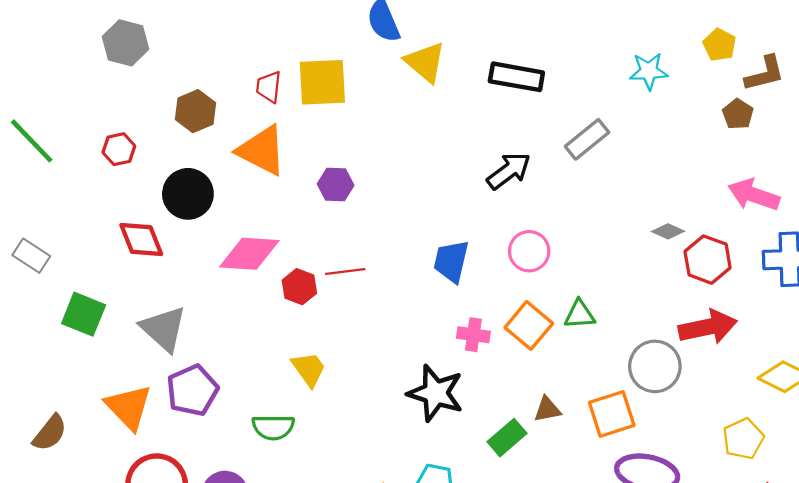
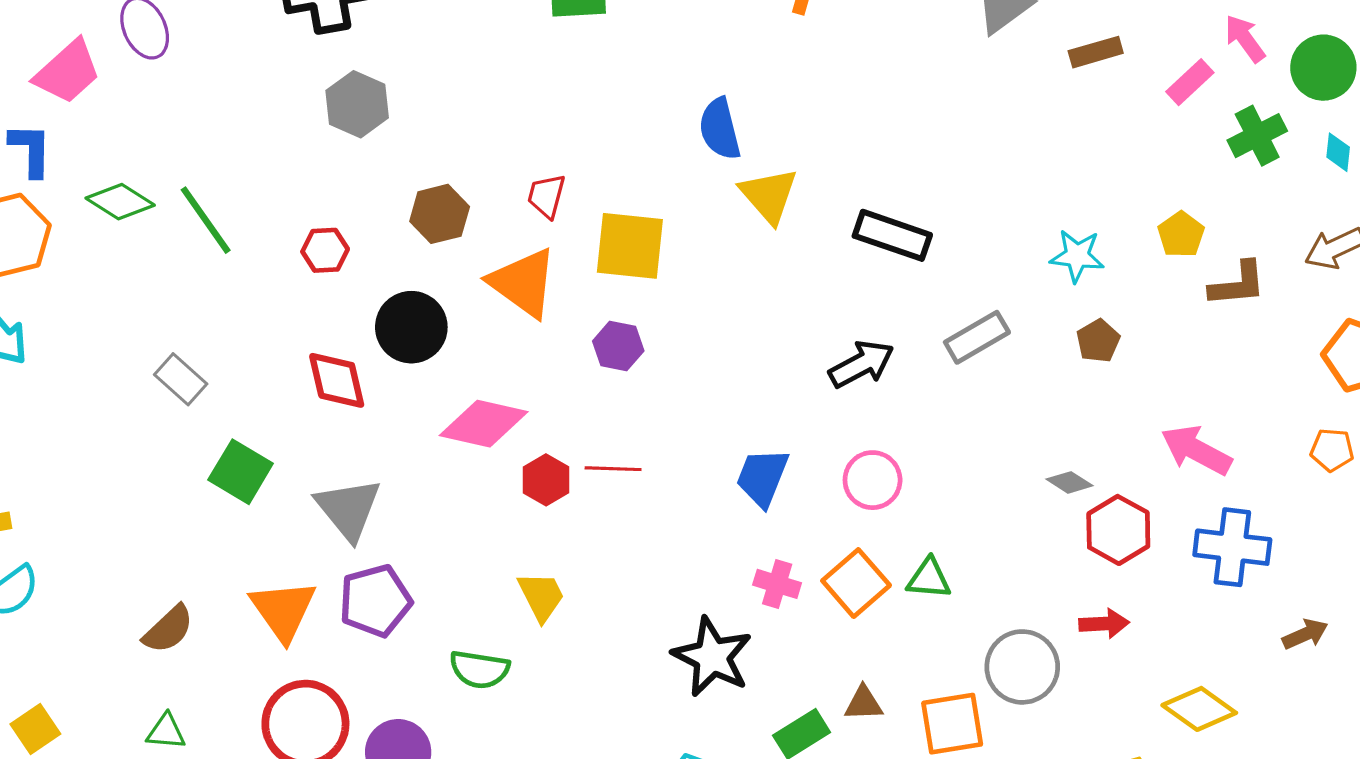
yellow square: (322, 82) -> (630, 246), moved
brown pentagon: (738, 114) -> (1098, 341), moved
red arrow: (708, 327) -> (1104, 624), size x0.6

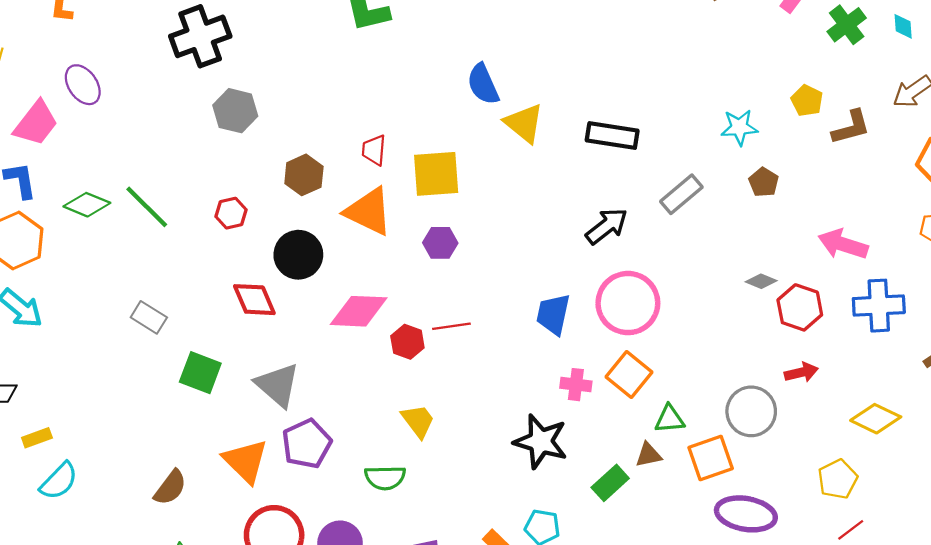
pink circle: (873, 480) -> (628, 303), size x1.6
green triangle: (929, 579) -> (670, 419), moved

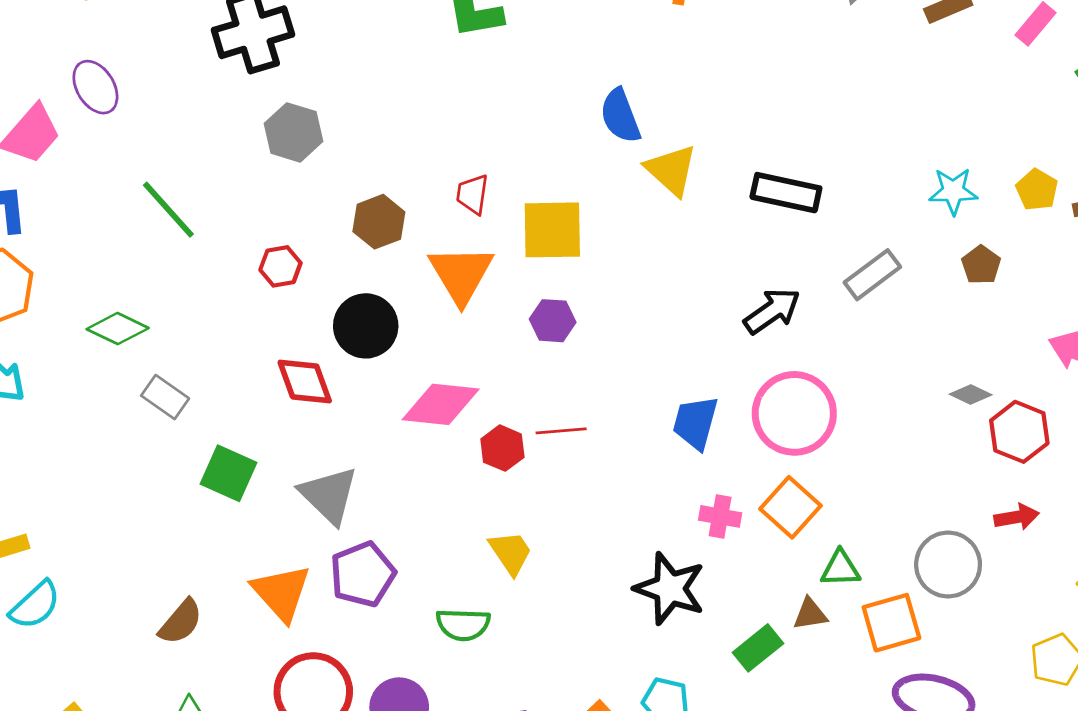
yellow pentagon: (807, 101) -> (1037, 190), moved
green diamond: (87, 205) -> (118, 329), moved
green line: (147, 207) -> (168, 210), moved
orange triangle: (369, 211) -> (461, 274), turned 30

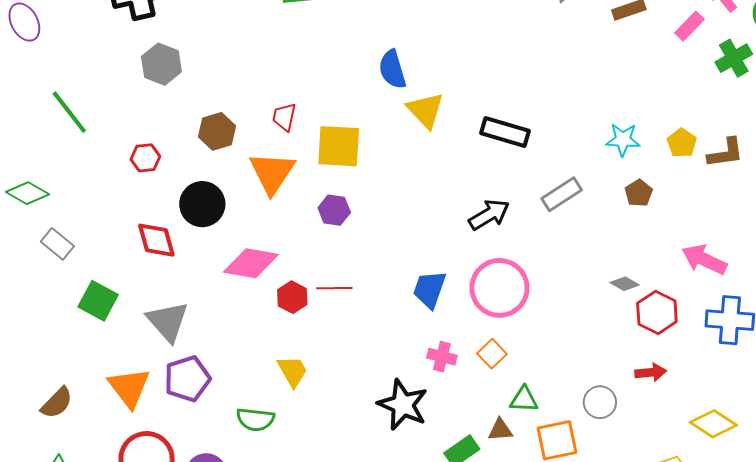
orange square: (791, 507) -> (492, 354), size x0.7
gray circle: (948, 565) -> (600, 402), size x0.7

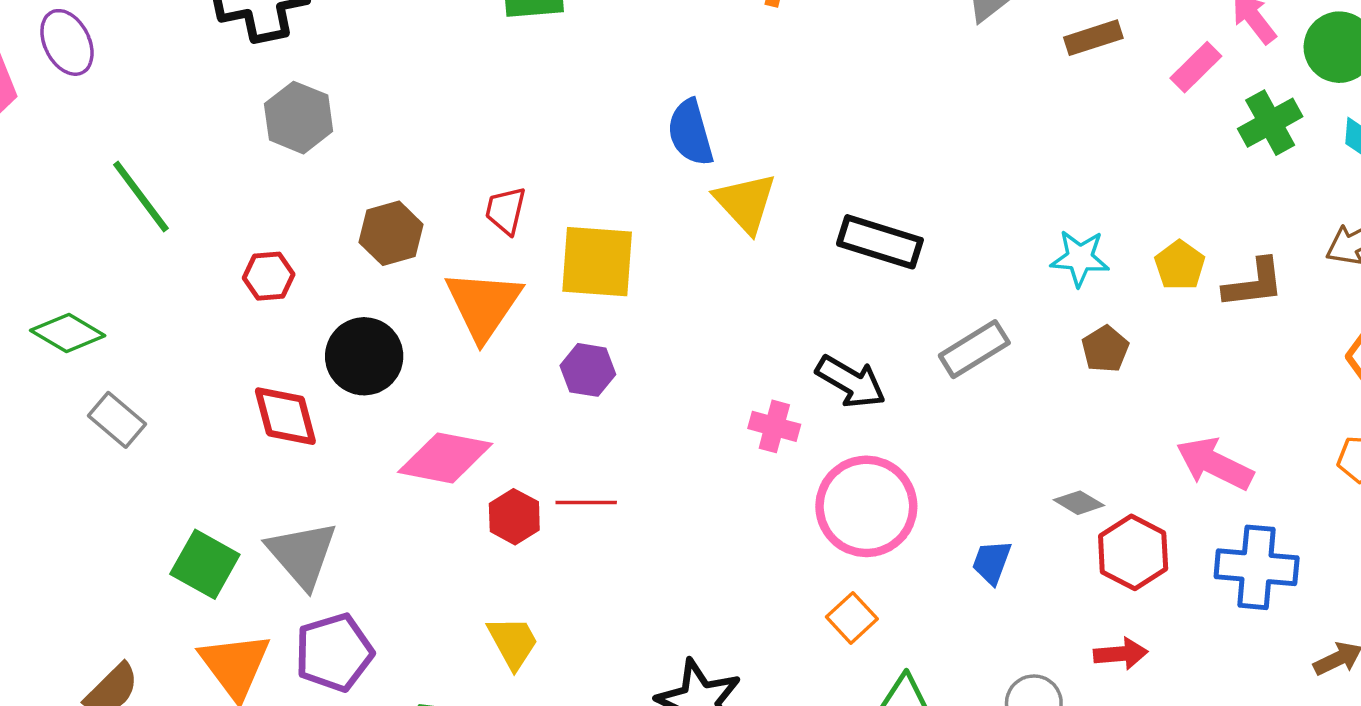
black arrow: (489, 215) -> (851, 382), turned 60
blue trapezoid: (429, 289) -> (992, 562), moved, size x0.7
green square: (98, 301) -> (205, 564), moved
pink cross: (442, 357) -> (774, 426), moved

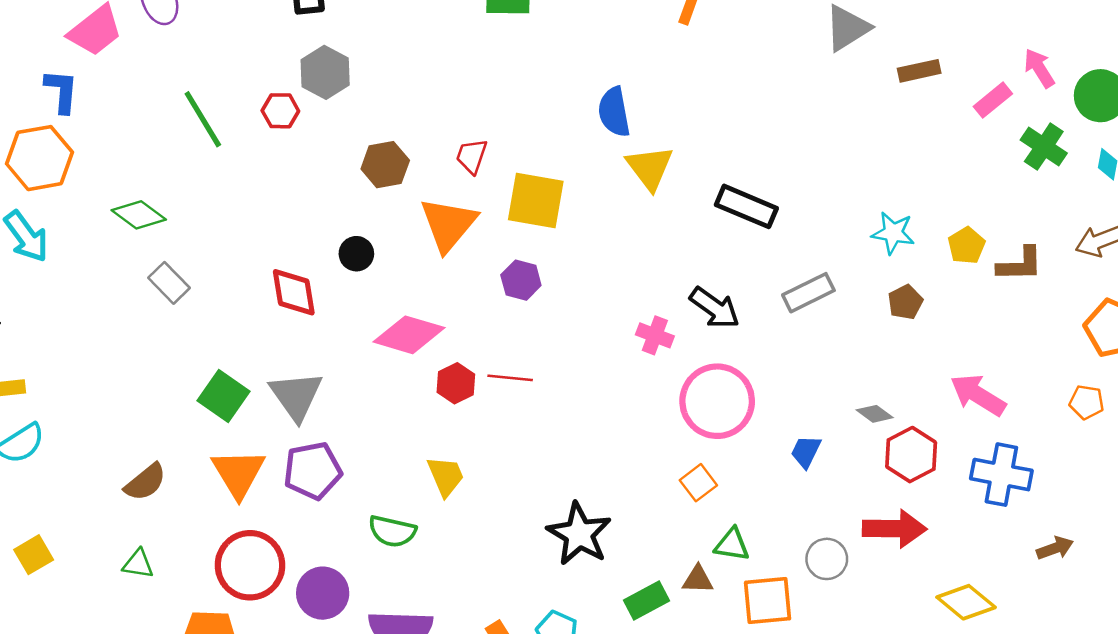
green cross: (1270, 123) -> (1044, 147), turned -33
red hexagon: (269, 276) -> (280, 111), moved
black circle: (364, 356) -> (356, 254), size x0.6
red arrow: (1121, 654) -> (895, 529), size x1.6

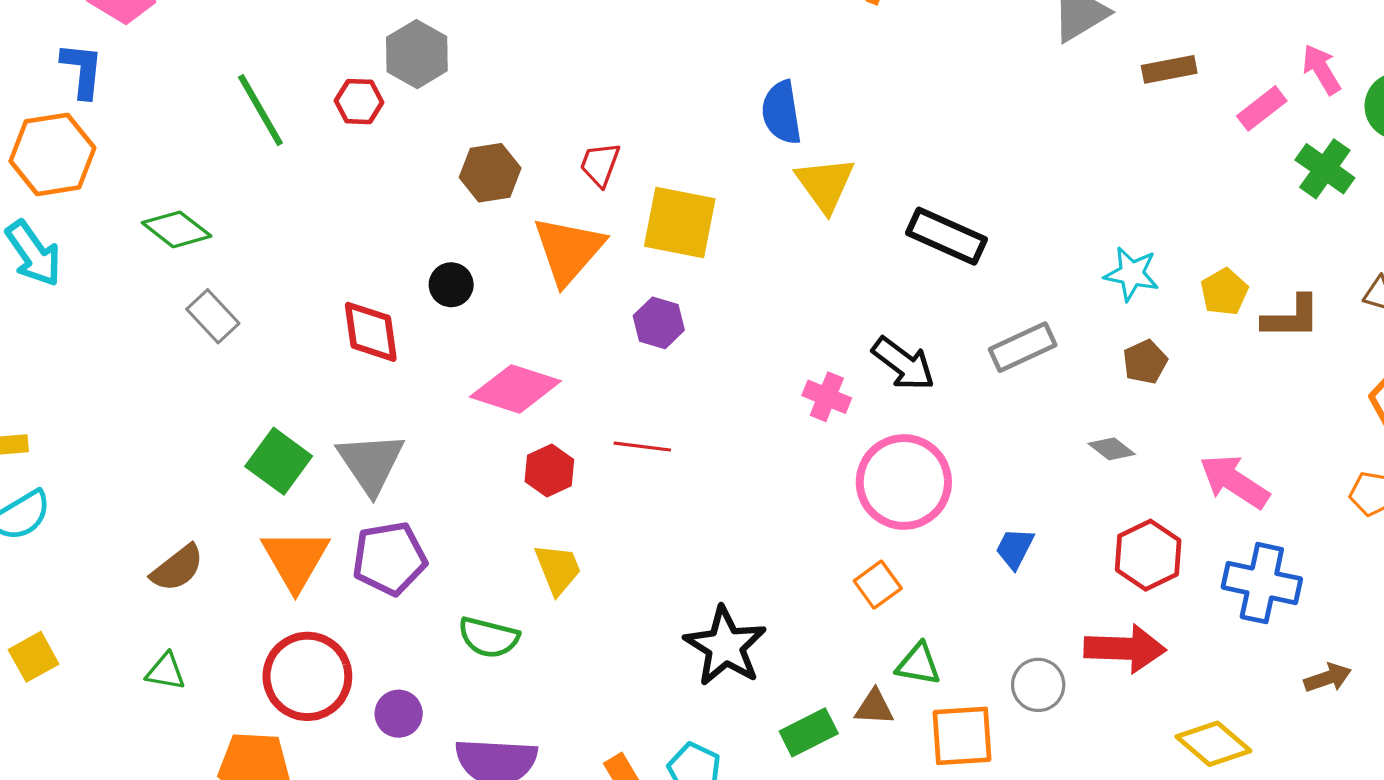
red hexagon: (456, 383) -> (549, 471), moved
gray diamond: (875, 414) -> (1112, 449), moved
purple circle: (323, 593) -> (399, 714), size x0.7

